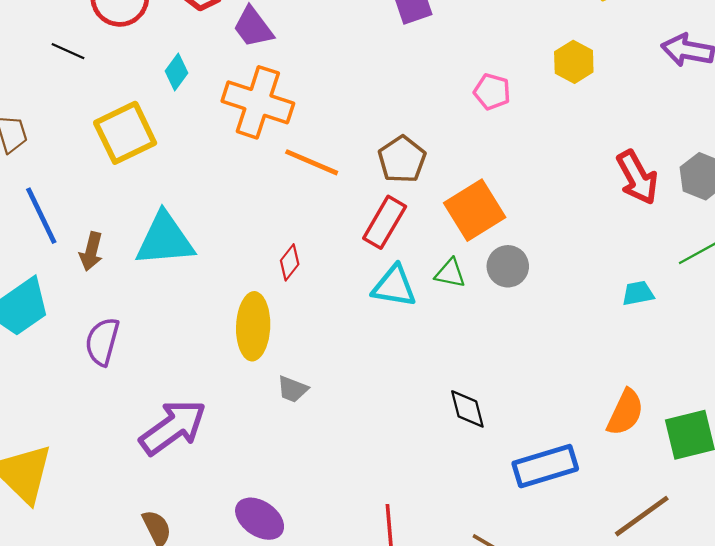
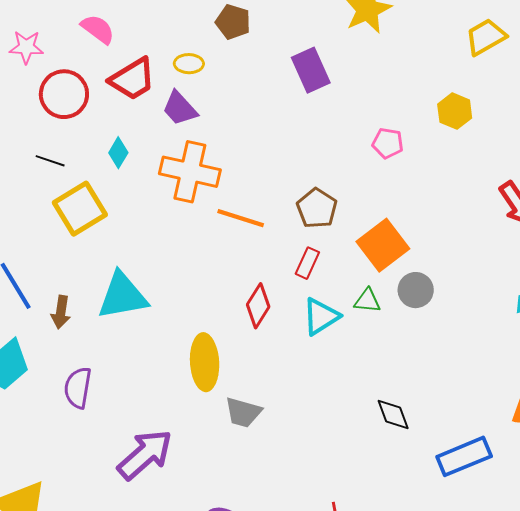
black line: (68, 51) -> (50, 161), moved
red rectangle: (385, 222) -> (307, 263), size x0.7
red diamond: (290, 262) -> (258, 306), moved, size x1.4
cyan triangle: (394, 286) -> (321, 316), turned -36
gray trapezoid: (292, 389) -> (243, 412), size x1.4

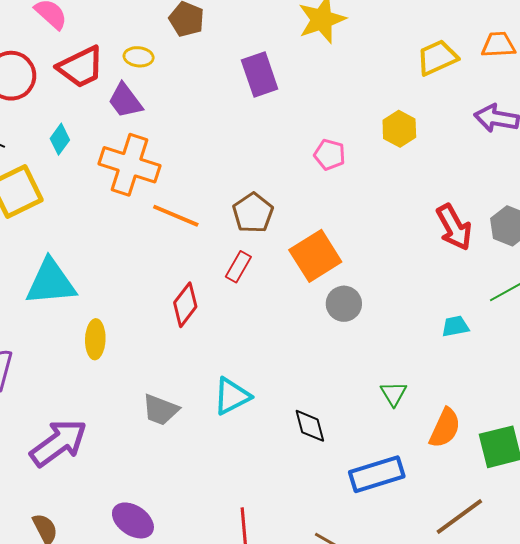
green triangle: (367, 301) -> (394, 394), moved, turned 48
cyan triangle: (321, 316) -> (232, 396), moved
yellow ellipse: (205, 362) -> (95, 339), moved, size x0.7

